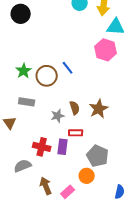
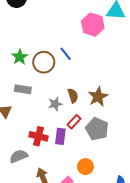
pink hexagon: (106, 50) -> (93, 25), moved
red rectangle: (76, 133) -> (74, 122), turned -48
gray pentagon: (98, 156) -> (97, 129), moved

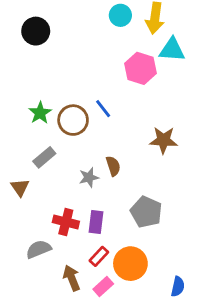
gray rectangle: (23, 89) -> (44, 157), turned -49
brown star: (98, 97) -> (163, 140), moved, turned 30
red rectangle: (74, 122) -> (99, 256), moved
orange circle: (85, 167) -> (130, 264), size x1.5

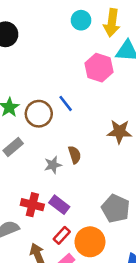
gray pentagon: (146, 212) -> (116, 209), moved
purple rectangle: (96, 222) -> (59, 205), turned -60

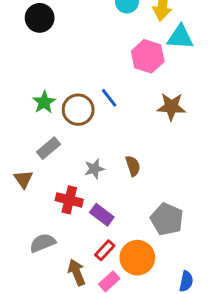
brown star: (119, 132) -> (171, 107), moved
brown semicircle: (75, 155) -> (133, 166), moved
red cross: (32, 205) -> (69, 200), moved

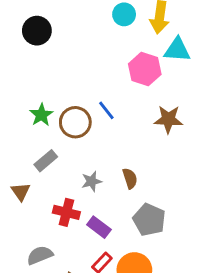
gray pentagon: (167, 219) -> (149, 220), moved

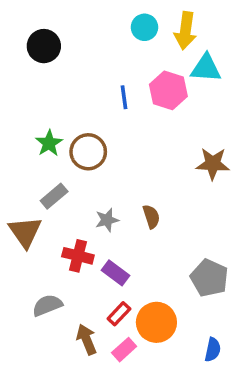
blue line: (106, 110) -> (124, 97), moved, turned 30
brown star: (168, 119) -> (213, 164), moved
brown triangle: (21, 192) -> (25, 232), size x1.5
gray pentagon: (149, 220) -> (209, 278), moved

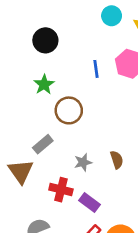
black circle: (44, 46) -> (45, 40), moved
green star: (49, 143) -> (44, 85), moved

